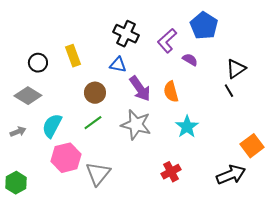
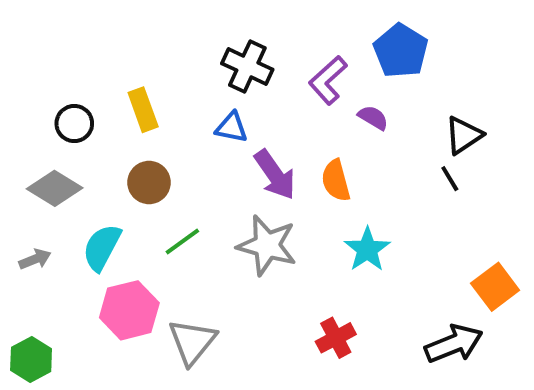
brown circle: (95, 93) -> (149, 182), moved

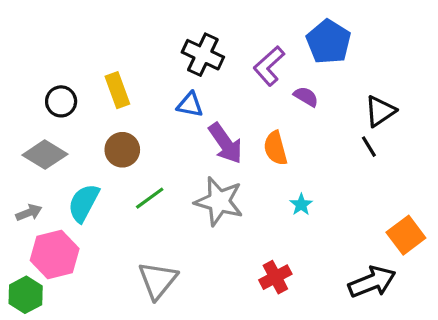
cyan star: (367, 249) -> (301, 205), size x0.6
pink hexagon: (129, 310) -> (55, 254), moved

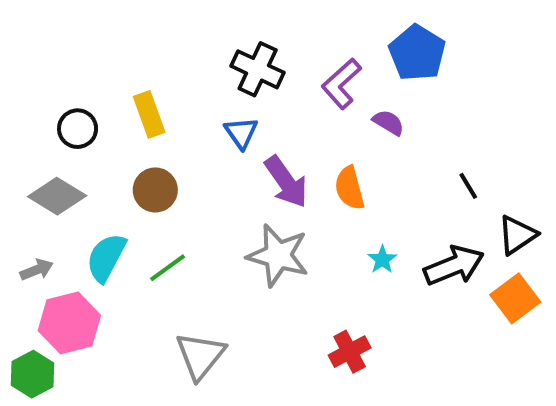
blue triangle: (190, 105) -> (241, 133), turned 44
black triangle: (380, 111) -> (517, 235), moved
green line: (150, 198) -> (168, 268), moved
black arrow: (372, 282) -> (454, 266), moved

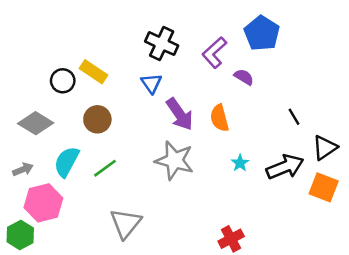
yellow rectangle: (149, 114) -> (94, 72), turned -36
black circle: (78, 129) -> (63, 81), moved
orange square: (515, 298) -> (324, 187), turned -32
red cross: (350, 352) -> (231, 239), moved

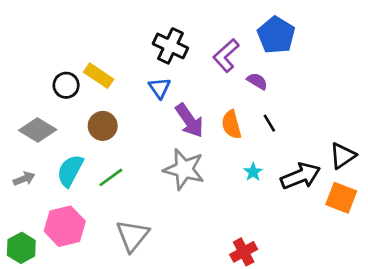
black line: (294, 117) -> (269, 123), moved
pink hexagon: (43, 203) -> (65, 226), moved

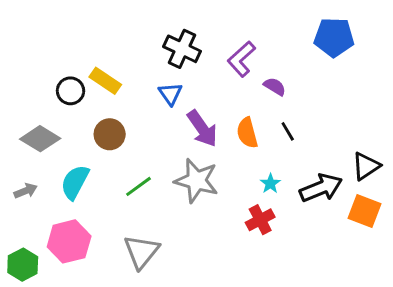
blue pentagon: (276, 35) -> (334, 37), moved, turned -30
green line: (111, 177) -> (139, 186), moved
red cross: (244, 252) -> (260, 220), moved

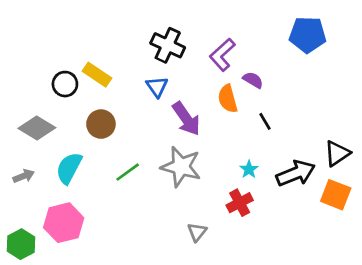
orange semicircle: (247, 133) -> (228, 99), moved
gray triangle: (141, 252) -> (197, 232), moved, size x0.6

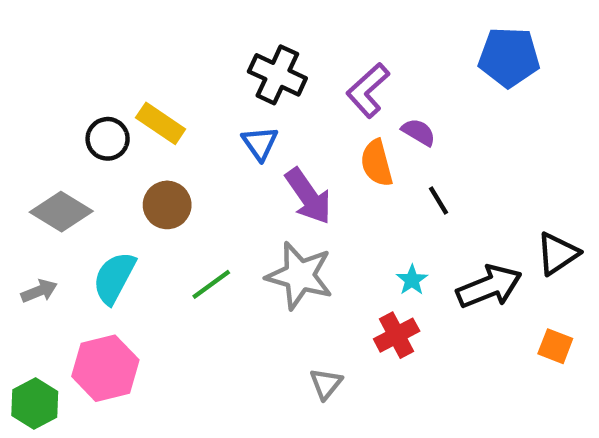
orange square: (336, 195) -> (555, 346), moved, size x0.7

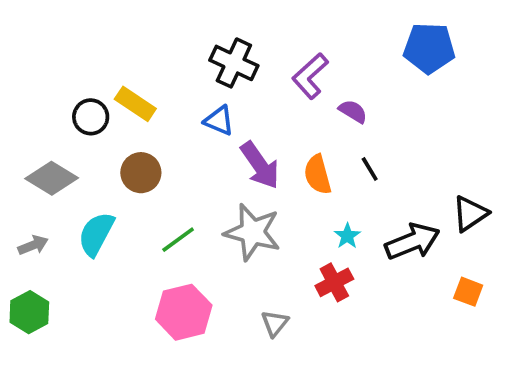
blue triangle: (260, 143) -> (219, 121), turned -32
orange semicircle: (377, 163) -> (318, 175), moved
pink hexagon: (105, 368) -> (184, 312), moved
green hexagon: (35, 404) -> (29, 312), moved

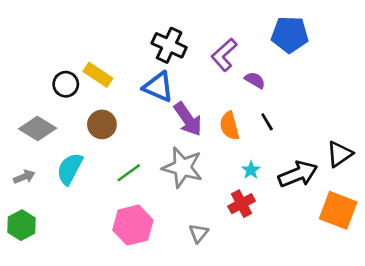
blue pentagon: (429, 48) -> (290, 35), moved
blue triangle: (219, 121) -> (158, 87), size x1.4
orange square: (468, 292) -> (338, 210), size x1.8

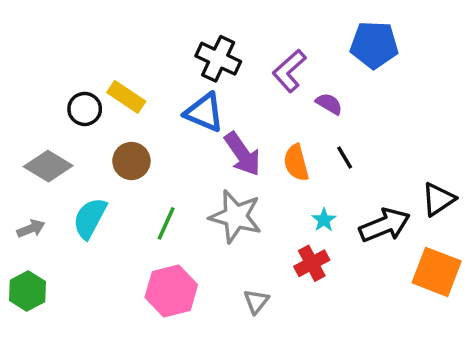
green line: (129, 173) -> (166, 223), turned -30

